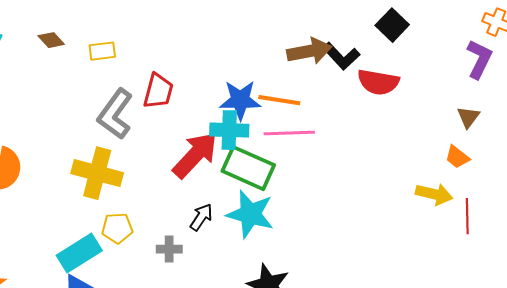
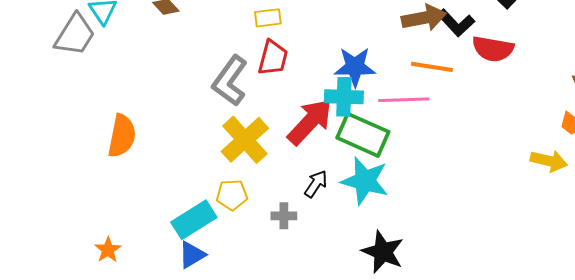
yellow rectangle: (102, 51) -> (268, 18), moved
orange line: (279, 100) -> (432, 67), moved
yellow cross: (97, 173) -> (245, 140), moved, turned 33

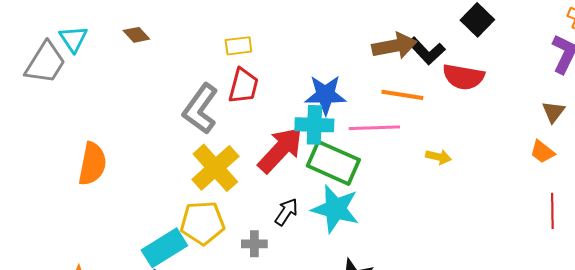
yellow arrow: (549, 161) -> (438, 157), moved, size x0.7
yellow pentagon: (232, 195) -> (202, 223), size x1.4

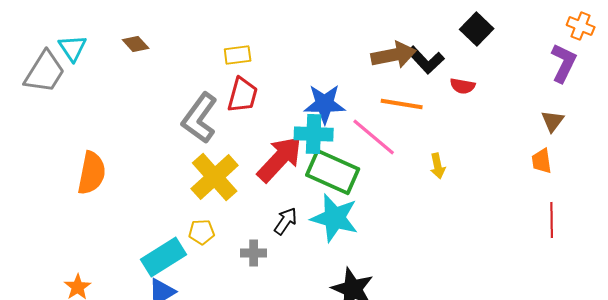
red semicircle: (463, 77) -> (463, 86), size x0.6
pink line: (374, 128) -> (374, 137), turned 42
orange trapezoid: (542, 152) -> (542, 161), turned 44
yellow arrow: (438, 157) -> (438, 166), turned 65
yellow pentagon: (202, 223) -> (202, 232), size x0.6

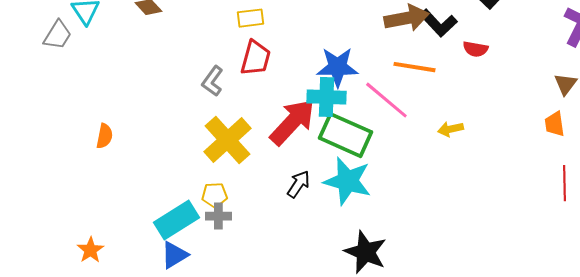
gray trapezoid: (45, 72) -> (57, 35), size x0.7
gray L-shape: (200, 118) -> (212, 81), size x0.6
yellow arrow: (438, 166) -> (450, 129), turned 90
orange semicircle: (92, 173) -> (104, 136), size x0.6
gray cross: (254, 253) -> (218, 216), moved

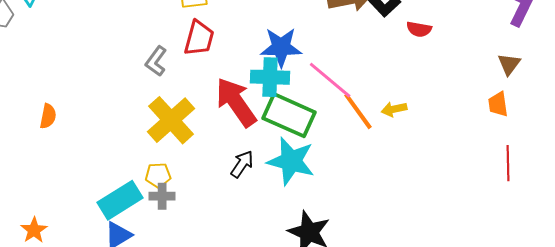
orange line: (414, 67) -> (358, 111), moved, turned 45
red arrow: (292, 122) -> (236, 102), turned -78

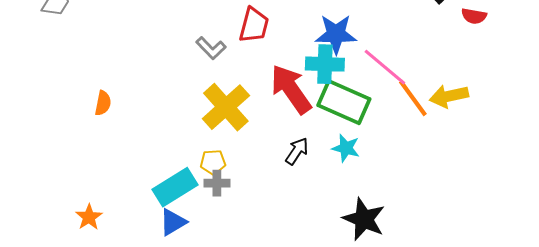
gray L-shape: (156, 61) -> (211, 48), turned -80
yellow arrow: (394, 109) -> (449, 96), size x1.5
cyan star: (291, 161) -> (346, 148), size x0.6

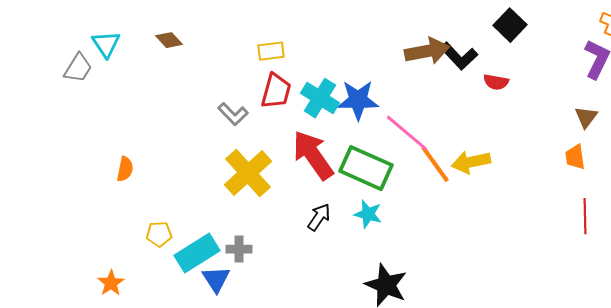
cyan cross: (325, 64) -> (320, 98), moved, turned 30
yellow pentagon: (213, 162) -> (159, 234), moved
blue triangle: (173, 222) -> (216, 279), moved, turned -32

